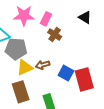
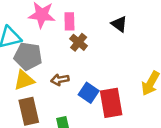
pink rectangle: (46, 19) -> (69, 21), turned -32
yellow triangle: (25, 68) -> (24, 80), moved

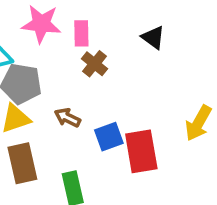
brown arrow: (60, 80) -> (67, 118), turned 36
blue square: (89, 93) -> (109, 137), turned 36

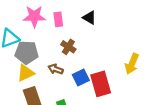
black triangle: (153, 37) -> (89, 18), moved
brown cross: (94, 64) -> (68, 47), moved

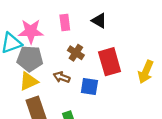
pink star: (34, 16) -> (31, 31), moved
blue square: (81, 77) -> (89, 86), turned 35
red rectangle: (101, 84) -> (110, 62), moved

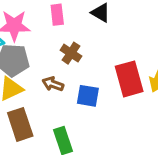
red rectangle: (110, 62) -> (129, 79), moved

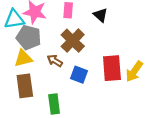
brown cross: (71, 53) -> (73, 41), size x1.5

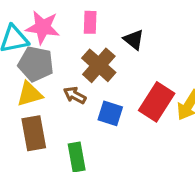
black triangle: (100, 15) -> (134, 40), moved
red rectangle: (112, 68) -> (157, 102), turned 40

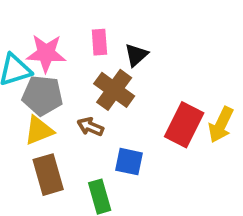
black triangle: (134, 40) -> (136, 55), moved, turned 45
blue square: (110, 113) -> (129, 162), moved

